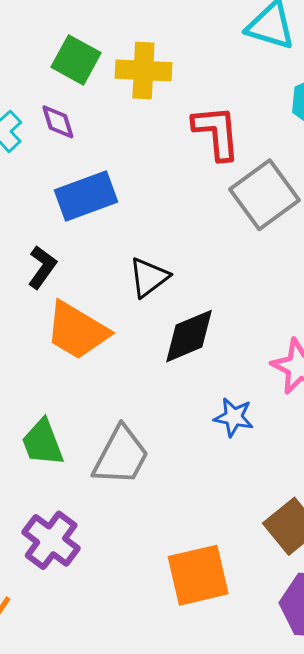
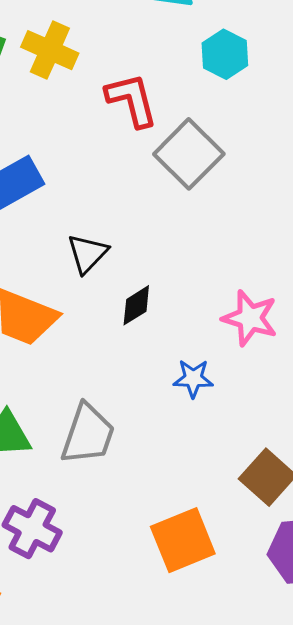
yellow cross: (143, 70) -> (50, 50), turned 30
black diamond: (189, 336) -> (136, 305), size x0.7

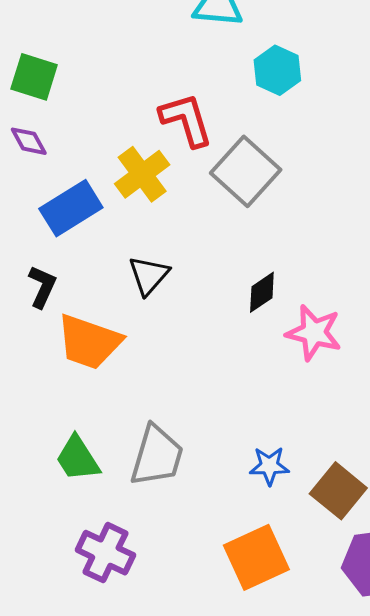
yellow cross: (50, 50) -> (142, 174), moved, turned 32
black diamond: (136, 305) -> (262, 292), moved
blue star: (193, 378) -> (269, 466), moved

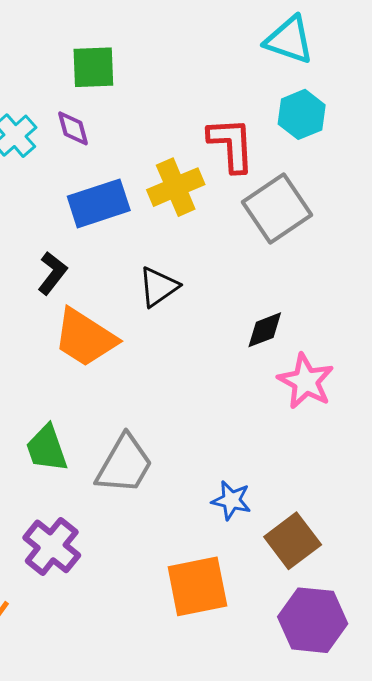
cyan hexagon: (277, 70) -> (302, 114), moved
green square: (34, 77) -> (93, 67), turned -33

